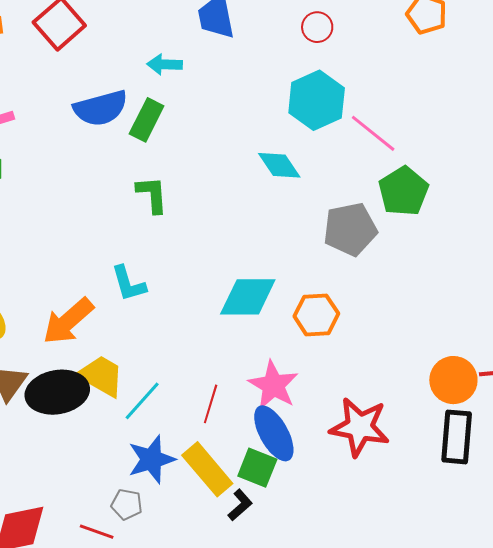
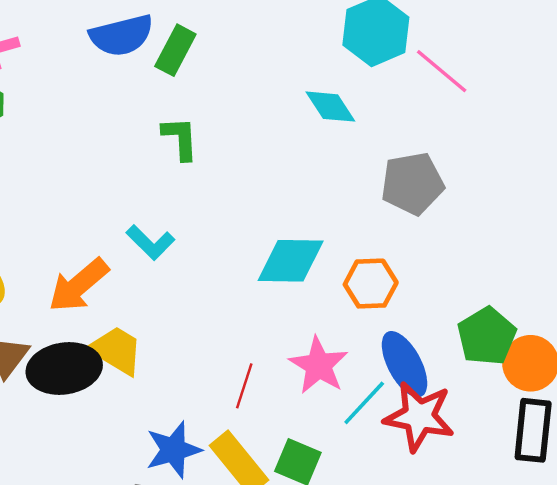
green pentagon: (403, 191) -> (487, 336), moved
cyan L-shape: (129, 284) -> (150, 242), turned -30
cyan line: (142, 401) -> (364, 403), moved
blue ellipse: (274, 433) -> (405, 364), moved

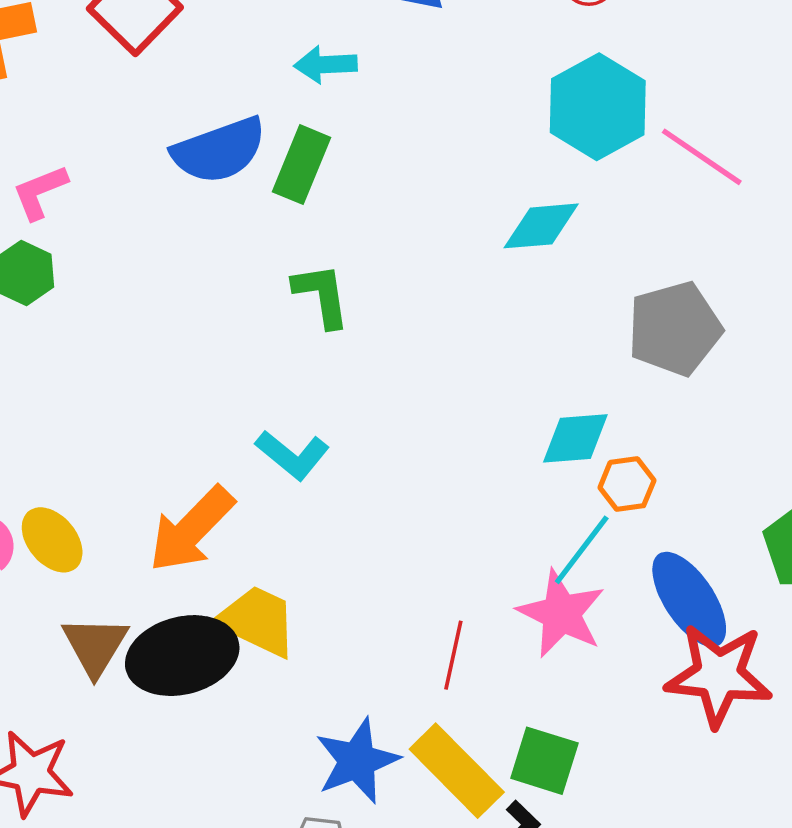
cyan diamond: (330, 107) -> (541, 226), turned -56
cyan diamond: (291, 261) -> (575, 438), moved, size x0.7
orange hexagon: (371, 284) -> (627, 484), size x0.7
cyan line: (364, 403) -> (582, 550), moved

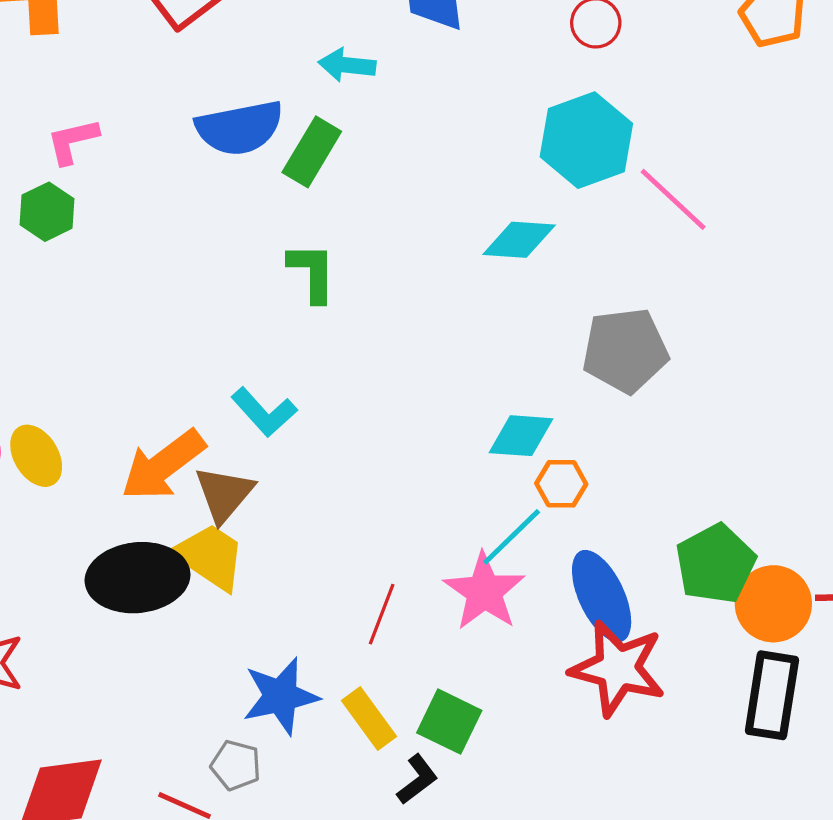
brown triangle: (95, 646) -> (224, 494), moved
yellow rectangle: (457, 771) -> (369, 719), size x0.7

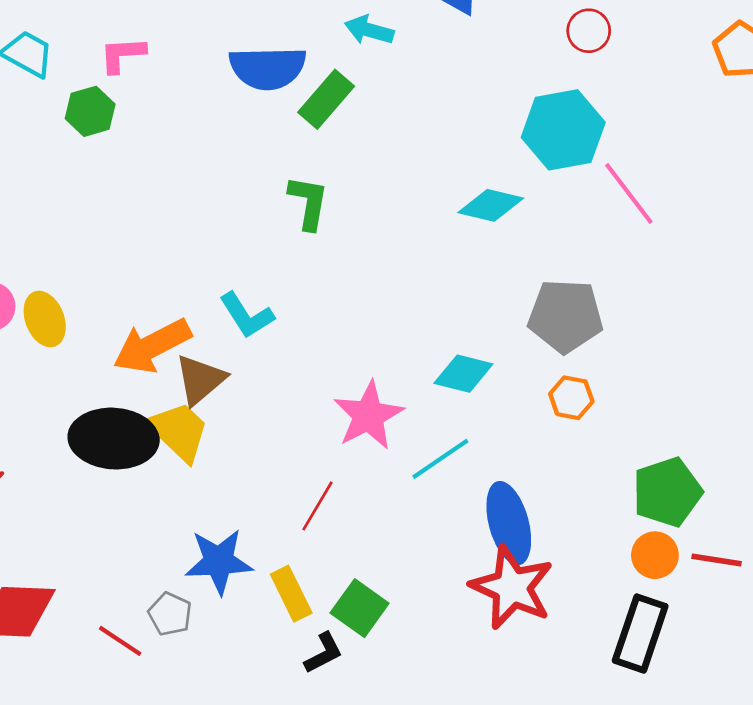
orange hexagon: (561, 484) -> (571, 398), moved
green pentagon: (716, 564) -> (667, 492), moved
pink star: (484, 591) -> (368, 415), moved
orange circle: (773, 604) -> (655, 555), size x0.7

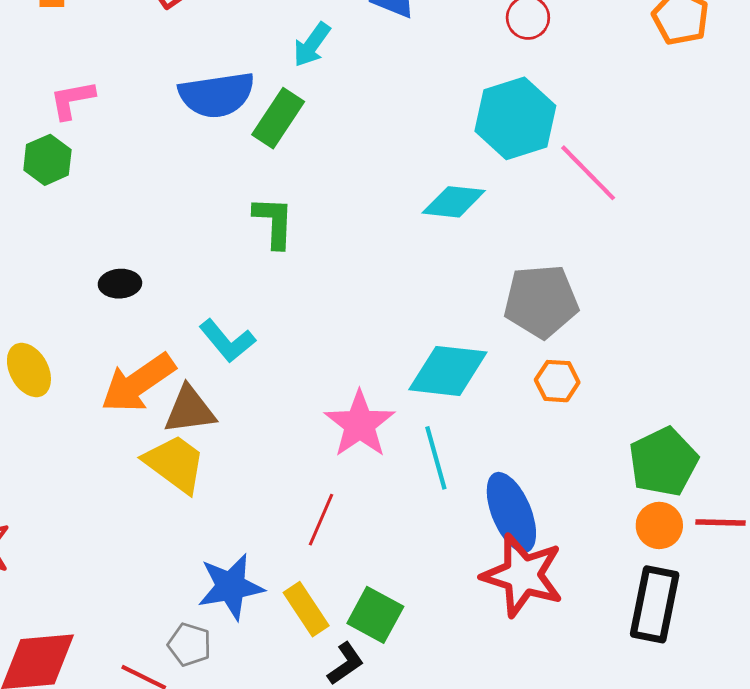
cyan arrow: (369, 30) -> (312, 45), turned -63
cyan diamond: (463, 374) -> (448, 371), size x1.4
brown triangle: (200, 380) -> (190, 410), turned 40
black ellipse: (114, 439) -> (120, 284), moved, size x0.5
cyan line: (440, 459) -> (436, 458), turned -64

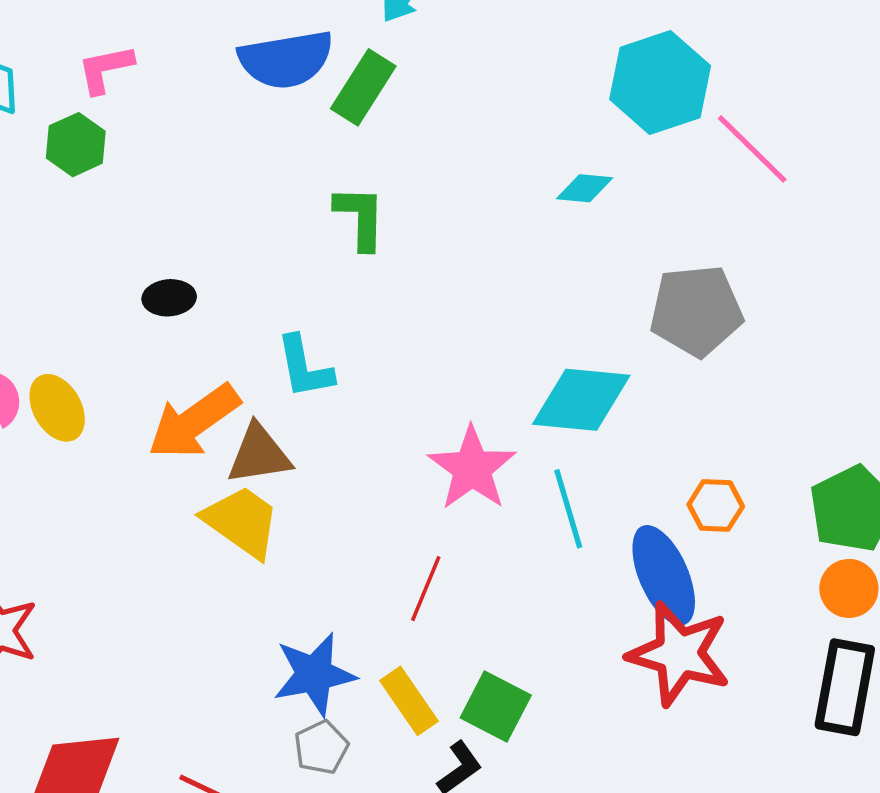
cyan diamond: (454, 202) -> (585, 188), size x0.7
cyan L-shape: (227, 341) -> (304, 367), turned 30
orange hexagon: (557, 381) -> (716, 505), moved
gray pentagon: (189, 645) -> (321, 747), moved, turned 30

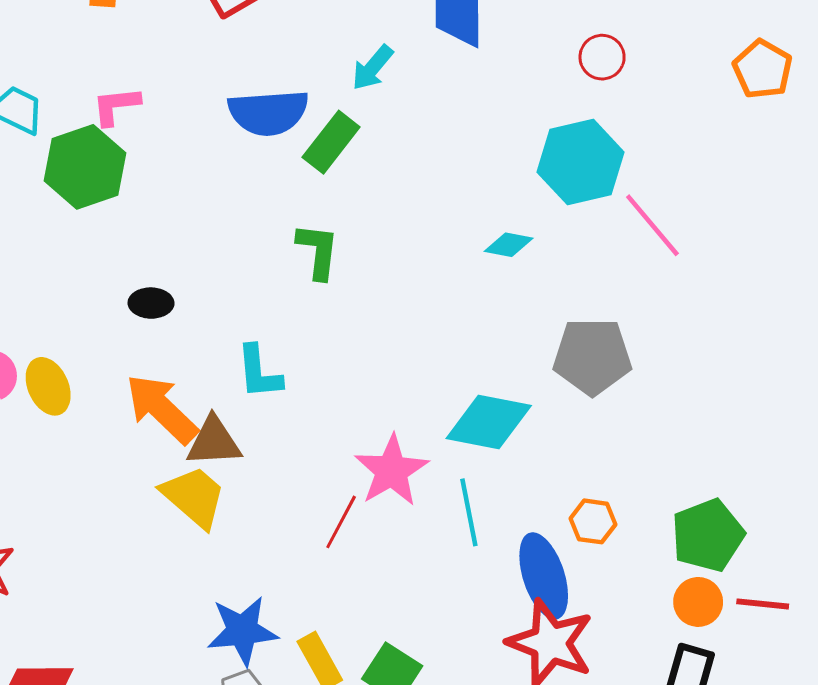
green hexagon: (76, 145) -> (85, 167), size x1.6
orange arrow: (194, 422) -> (162, 409), turned 74
red line: (426, 589) -> (341, 522), moved

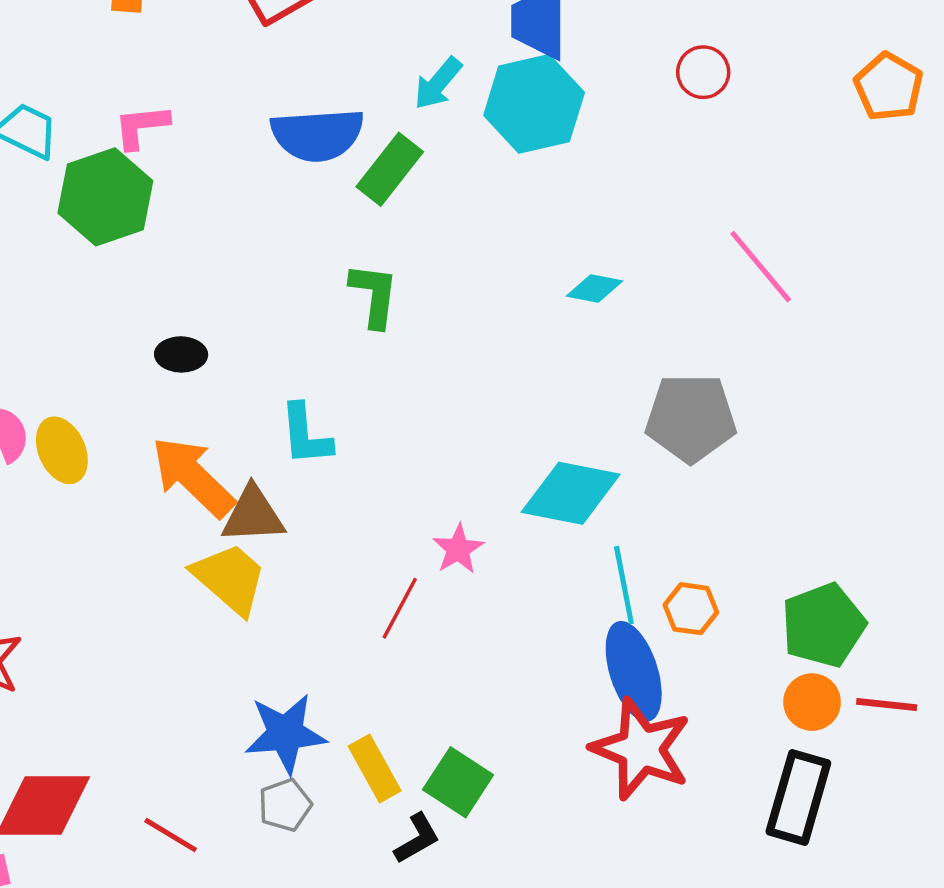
cyan hexagon: (581, 162) -> (534, 104), moved
pink star: (391, 471) -> (458, 549), size x0.6
cyan line: (469, 512) -> (624, 585), moved

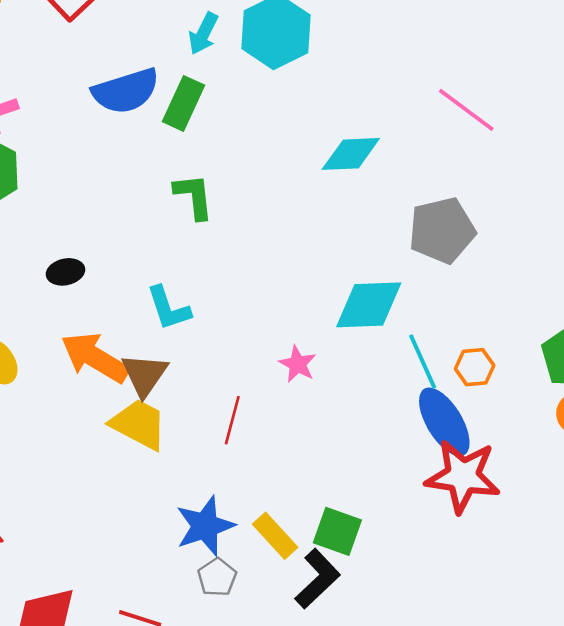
cyan diamond: (595, 288) -> (351, 154), size x1.5
brown triangle: (253, 515) -> (145, 375), turned -39
red line: (400, 608) -> (232, 420), moved
black L-shape: (417, 838) -> (317, 579), size x1.5

